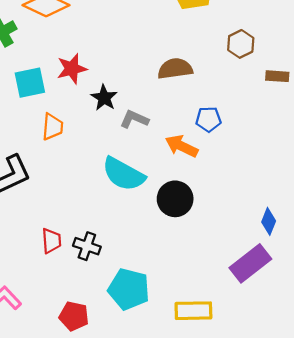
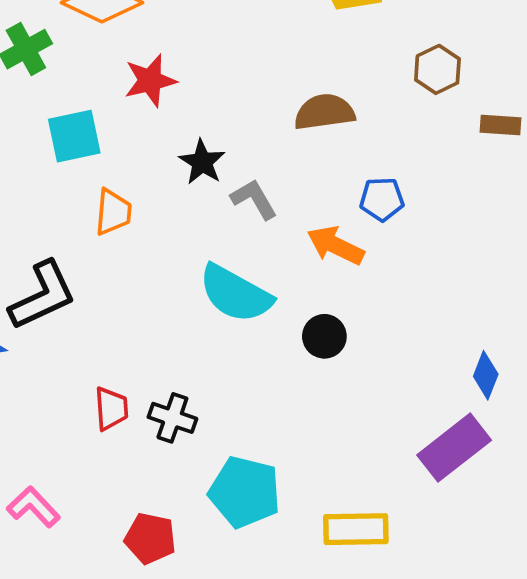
red star: (72, 69) -> (150, 81), moved
gray L-shape: (134, 119) -> (254, 199), turned 36
black circle: (175, 199) -> (324, 336), size x0.7

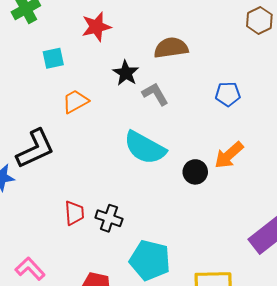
brown semicircle: (324, 112) -> (171, 48), moved
cyan square: (74, 136) -> (53, 58), size x0.7
orange trapezoid: (113, 212) -> (75, 101), turned -124
orange arrow: (336, 245) -> (229, 155), moved, turned -68

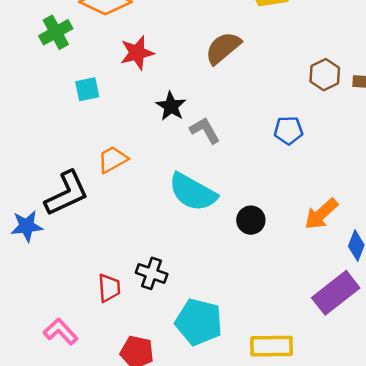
brown hexagon: (259, 20) -> (325, 75), moved
brown semicircle: (171, 48) -> (223, 48), moved, turned -32
orange trapezoid: (75, 101) -> (113, 159), moved
orange arrow: (229, 155) -> (321, 214), moved
red trapezoid: (74, 213) -> (109, 288), moved

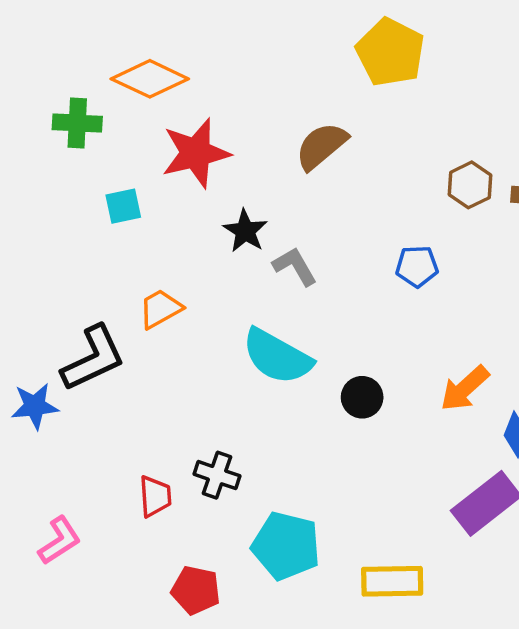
green cross: (56, 32) -> (77, 123), turned 32
red star: (137, 53) -> (196, 153), size x1.4
pink L-shape: (61, 332) -> (60, 541), moved, turned 100

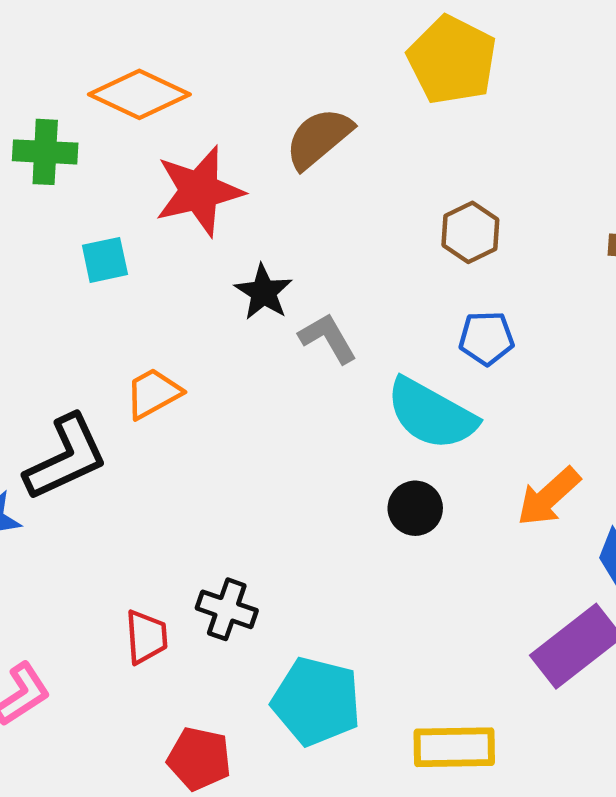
brown semicircle: (321, 146) -> (319, 138), moved
brown hexagon: (470, 185) -> (470, 232), moved
cyan semicircle: (277, 357) -> (431, 414), moved

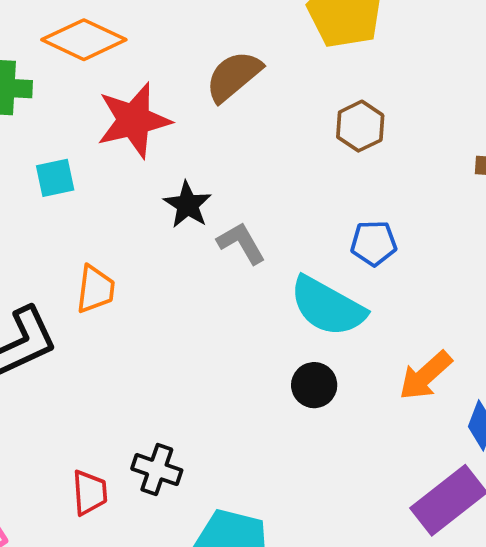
brown hexagon: (470, 232) -> (360, 126), moved
orange trapezoid: (153, 393) -> (95, 289), turned 126

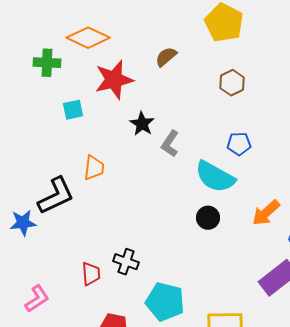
brown semicircle: (234, 76) -> (166, 57), size x0.7
gray L-shape: (241, 243) -> (170, 144), turned -116

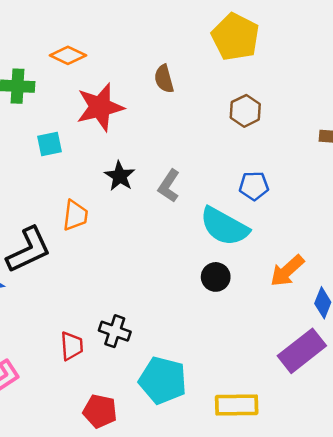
orange diamond: (88, 38) -> (68, 55), size x0.7
brown semicircle: (166, 57) -> (164, 79), turned -65
black star: (142, 124) -> (120, 176), moved

